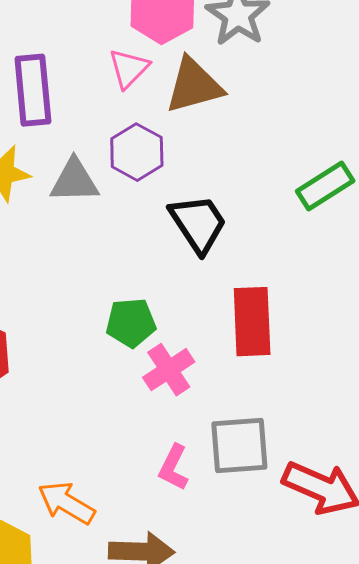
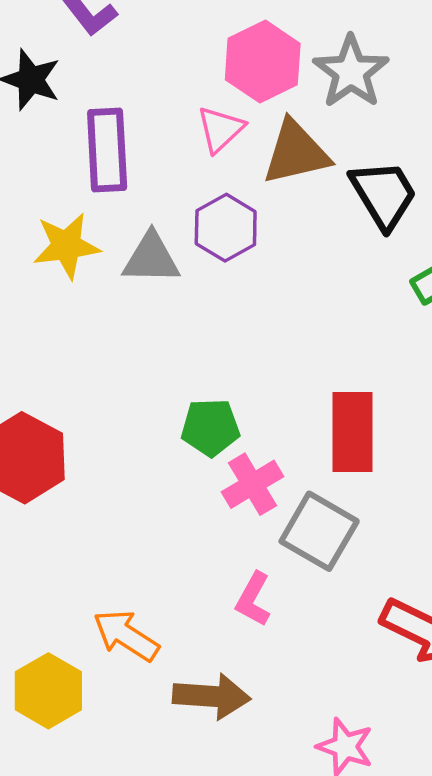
black trapezoid: (198, 224) -> (384, 194), moved
gray square: (239, 446) -> (319, 531), moved, turned 32

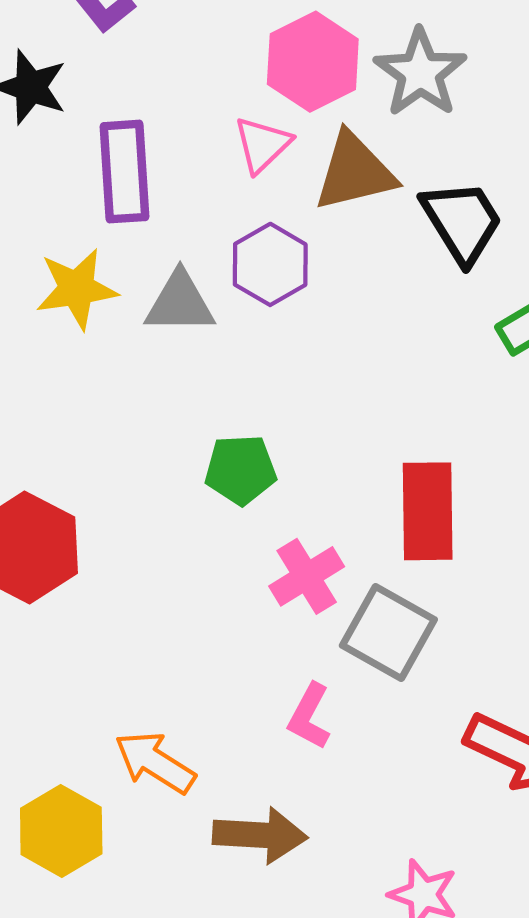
green pentagon: (210, 427) -> (241, 470), moved

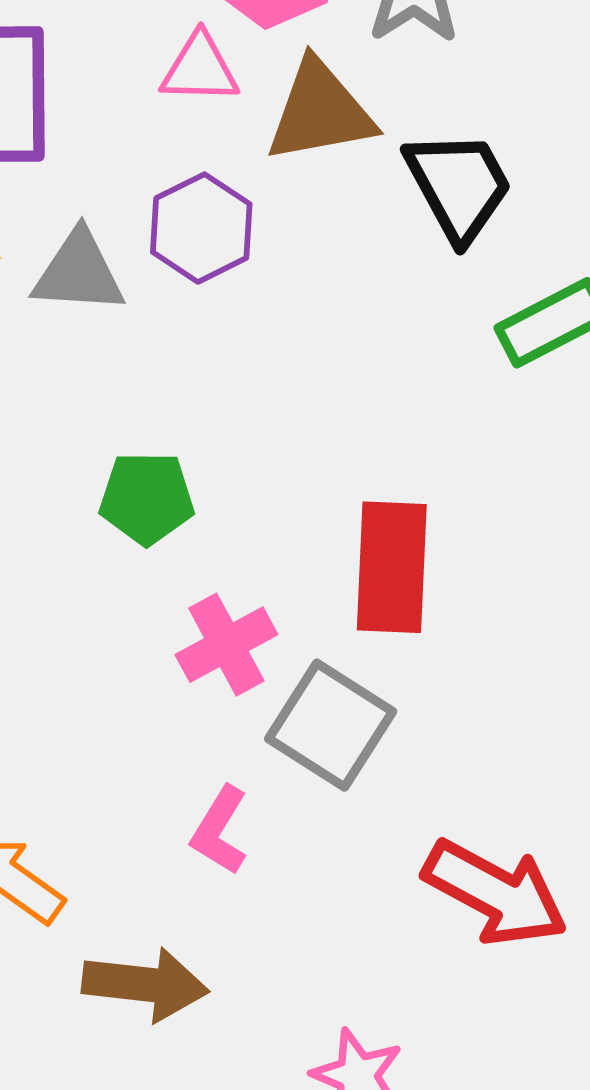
pink triangle: (262, 145) -> (200, 69), turned 42

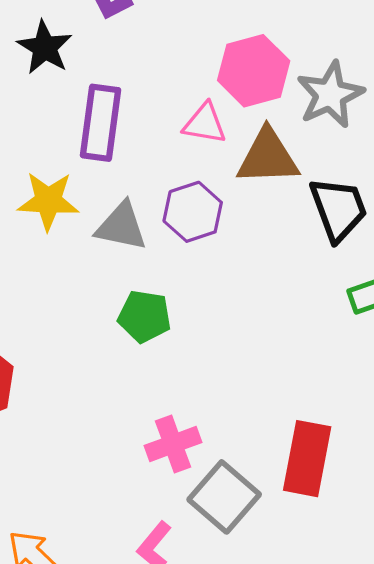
green pentagon: (147, 498) -> (144, 316), moved
red rectangle: (392, 567) -> (307, 459), moved

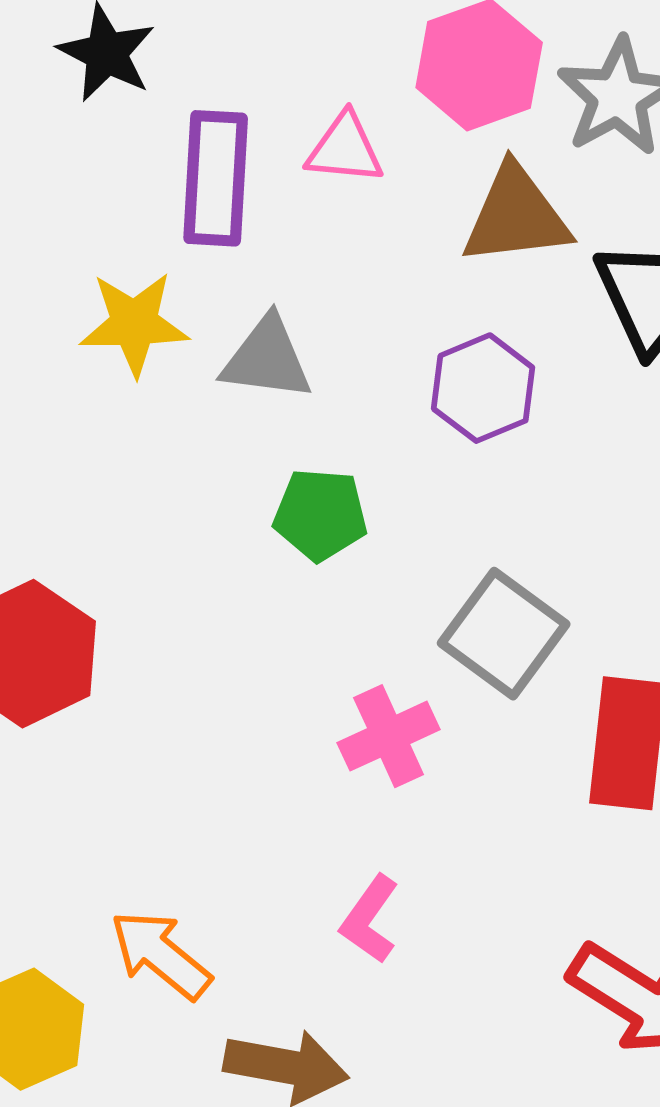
pink triangle: (205, 124) -> (345, 149), moved
purple hexagon: (193, 212) -> (483, 388), moved
gray square: (224, 497) -> (504, 634), moved

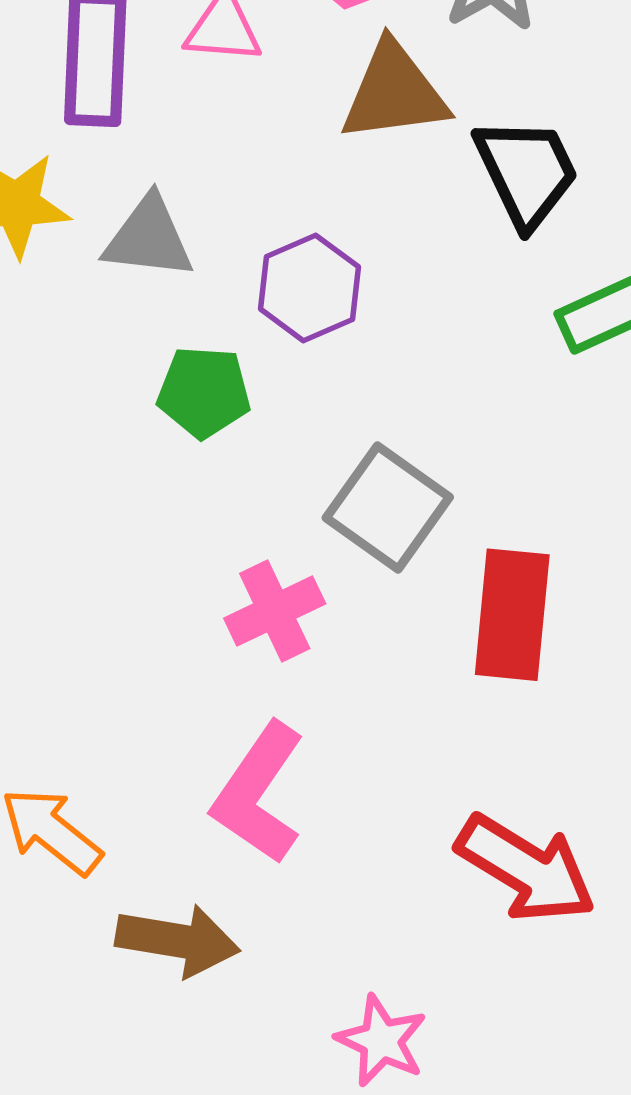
purple hexagon: (483, 388) -> (309, 288), moved
pink L-shape: (370, 919) -> (258, 793), size x1.6

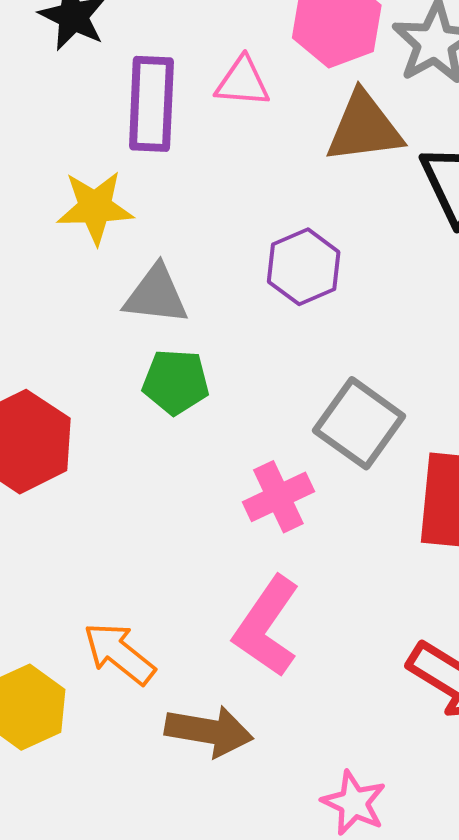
gray triangle: (149, 238) -> (156, 295), moved
green pentagon: (204, 392) -> (176, 382), moved

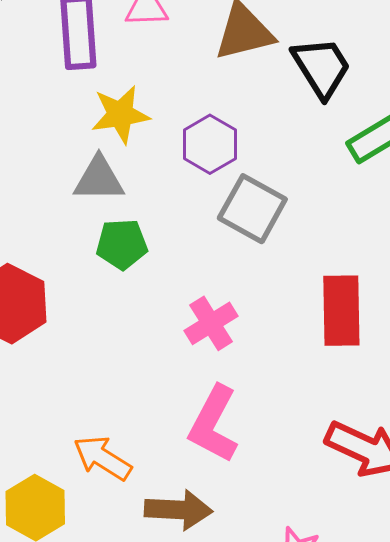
yellow star: (95, 207) -> (120, 114), moved
gray square: (359, 423) -> (252, 209), moved

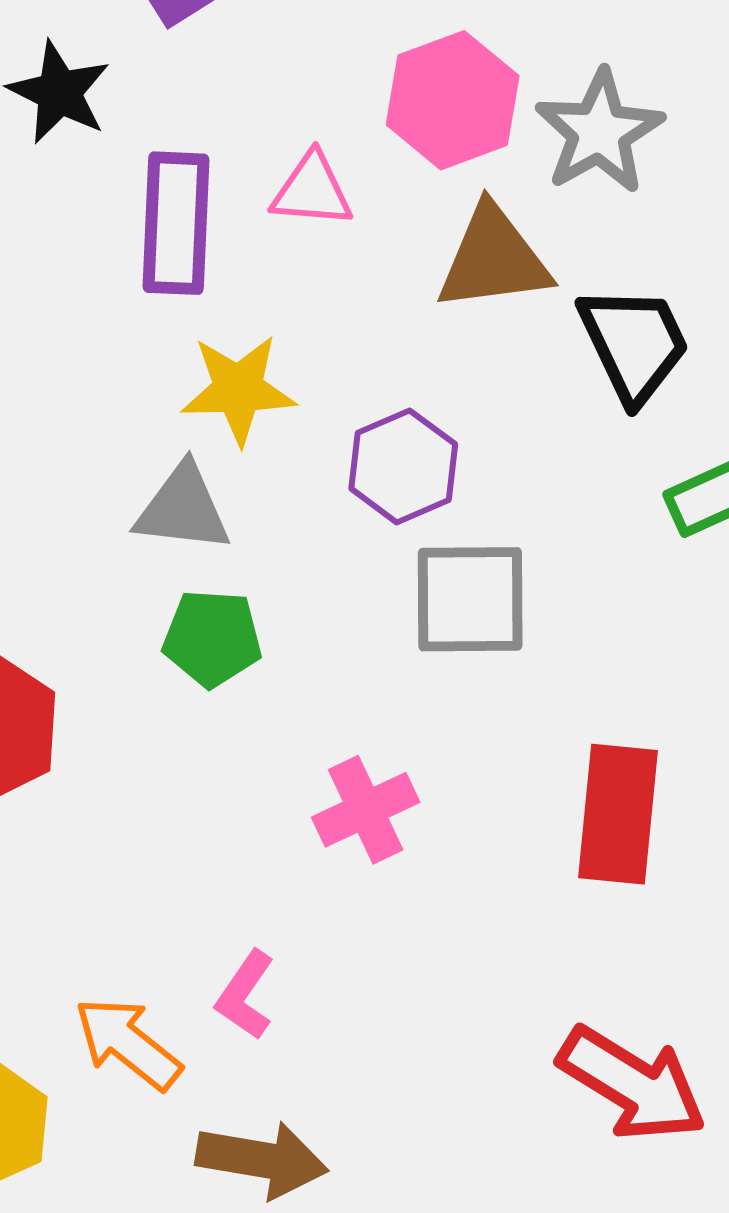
gray square: (252, 209) -> (470, 599), turned -36
pink L-shape: (214, 424) -> (245, 995), moved, size x0.6

